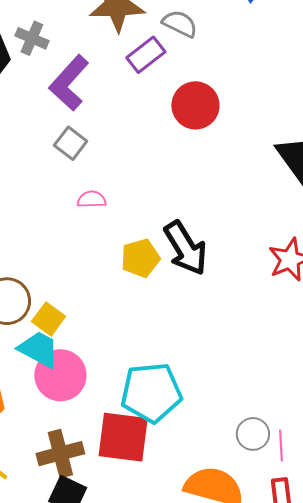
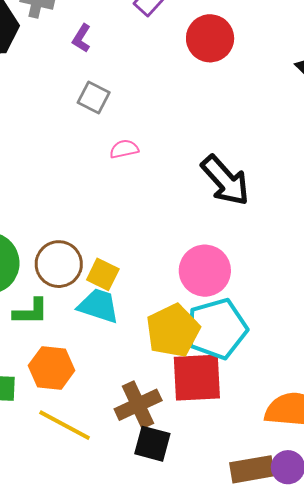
purple L-shape: (69, 83) -> (82, 38), size x0.5
yellow pentagon: (140, 258) -> (173, 331), moved, size x1.4
pink circle: (60, 375) -> (205, 271), moved

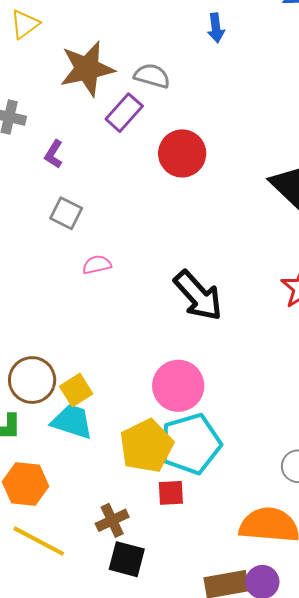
yellow square: (103, 274) -> (76, 390), turned 32
red square: (197, 378) -> (171, 493), size x0.5
brown cross: (138, 405) -> (112, 520), size x0.7

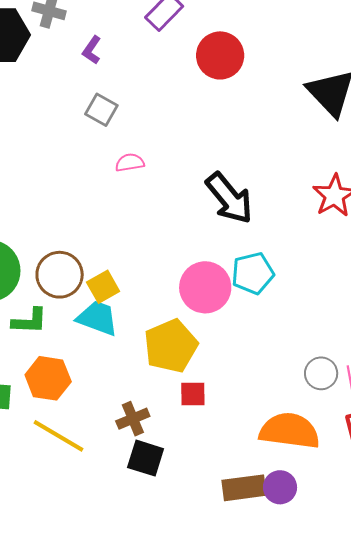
cyan pentagon: (191, 444) -> (253, 273), moved, size x0.7

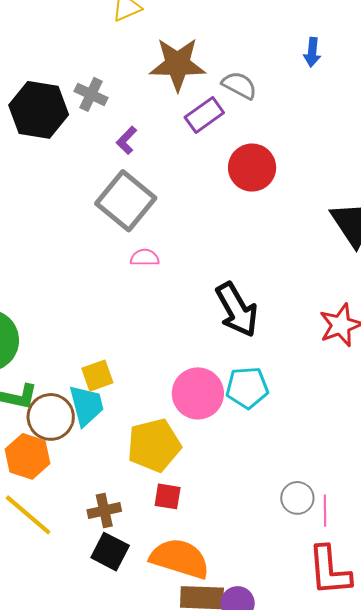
gray square: (101, 110) -> (126, 201), size x1.8
brown circle: (60, 275) -> (51, 417), moved
cyan trapezoid: (97, 318) -> (86, 405), turned 45
orange semicircle: (290, 431) -> (180, 559), moved

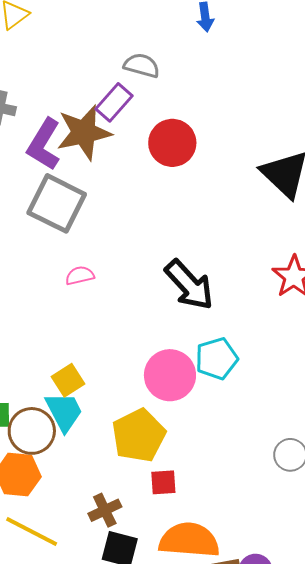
brown star: (178, 64) -> (84, 132), moved
purple L-shape: (126, 140) -> (44, 144), size x1.8
pink semicircle: (145, 258) -> (80, 276), moved

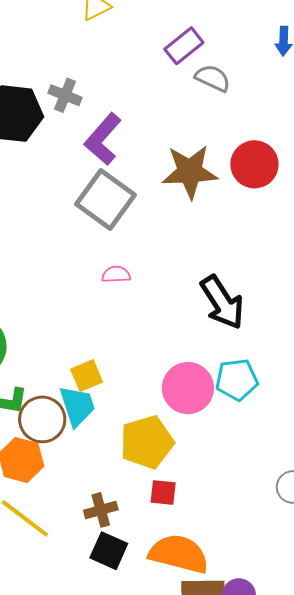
purple rectangle: (114, 102) -> (184, 46), moved
brown star: (84, 132) -> (190, 172), moved
red circle: (172, 143) -> (254, 164), moved

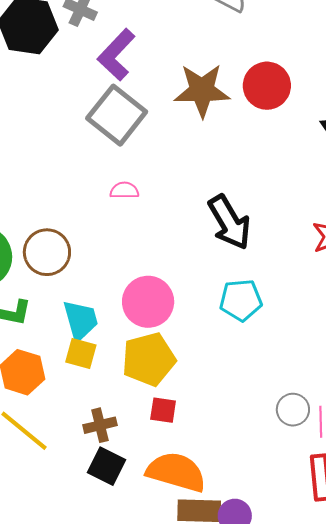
yellow square: (87, 376) -> (81, 354), moved, turned 36
pink circle: (188, 388) -> (148, 302), moved
brown circle: (42, 419) -> (47, 252), moved

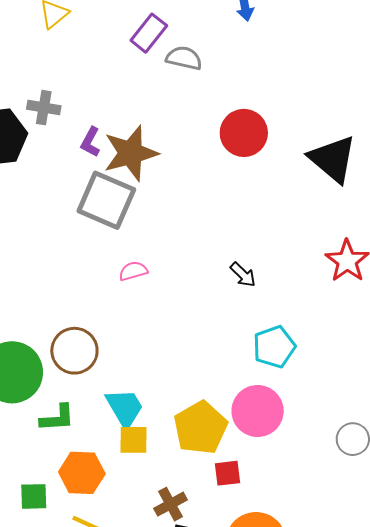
purple L-shape: (116, 55) -> (90, 142), size x0.6
brown star: (202, 90) -> (131, 153), moved
black arrow: (229, 222) -> (243, 275), size x0.5
pink circle: (148, 302) -> (258, 411), moved

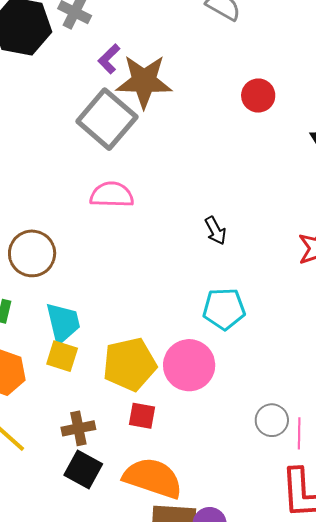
red circle: (244, 133) -> (258, 96), size x0.7
pink semicircle: (133, 271) -> (112, 195), size x1.5

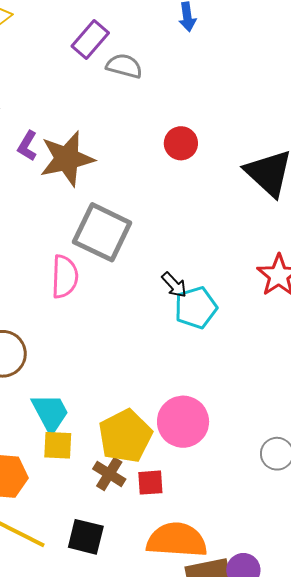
gray square: (107, 119) -> (102, 232), moved
pink semicircle: (112, 195) -> (65, 277), turned 105
cyan pentagon: (224, 309) -> (196, 308), moved
brown cross: (78, 428) -> (109, 474), moved, turned -32
black square: (83, 470) -> (86, 537), moved

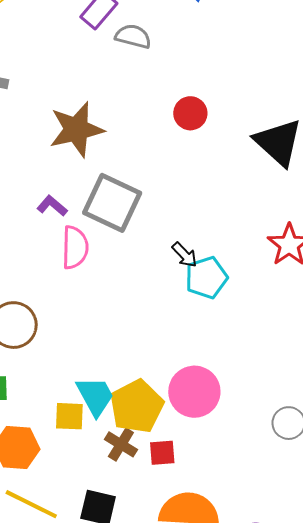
purple L-shape: (27, 146) -> (52, 206), moved, turned 100
cyan trapezoid: (50, 413) -> (95, 396), moved

